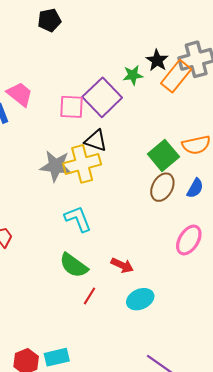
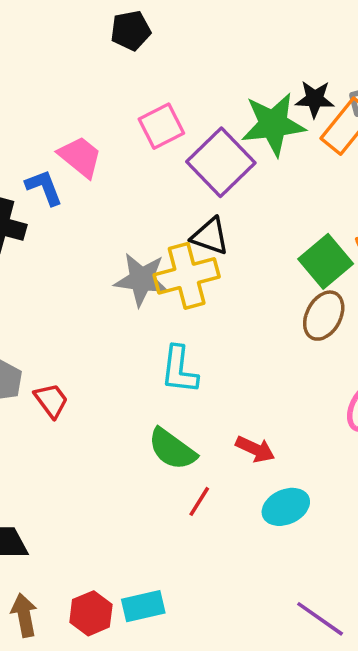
black star: (157, 60) -> (315, 99), turned -30
green star: (133, 75) -> (273, 124), size x1.8
pink square: (72, 107) -> (161, 126), moved, turned -30
cyan L-shape: (78, 219) -> (179, 370), turned -152

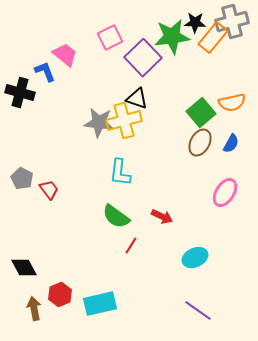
cyan ellipse: (286, 507) -> (195, 258), moved
cyan rectangle: (143, 606) -> (100, 304), size x1.4
red hexagon: (91, 613) -> (60, 295), moved

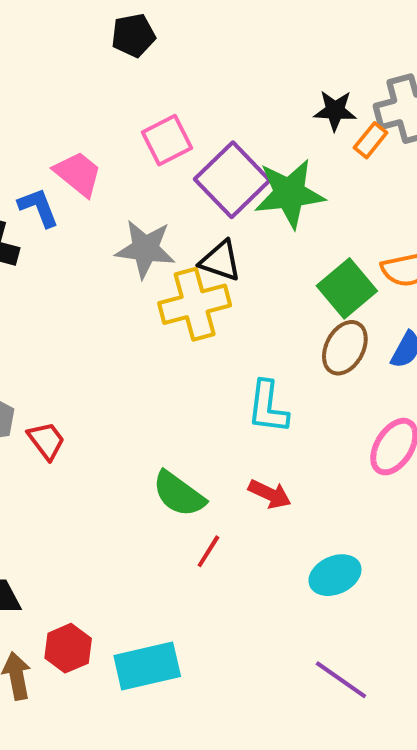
green star: (172, 37) -> (290, 194), moved
orange rectangle: (213, 38) -> (371, 140), size x0.6
gray star: (99, 123) -> (145, 249), moved
cyan L-shape: (120, 173) -> (268, 407), moved

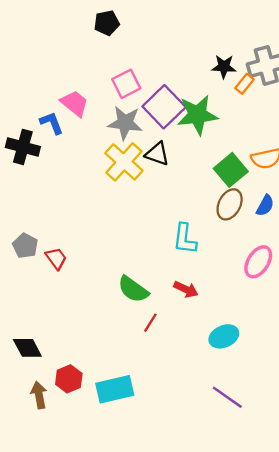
gray star: (145, 249) -> (125, 123), moved
yellow cross: (195, 304) -> (124, 162), moved, turned -33

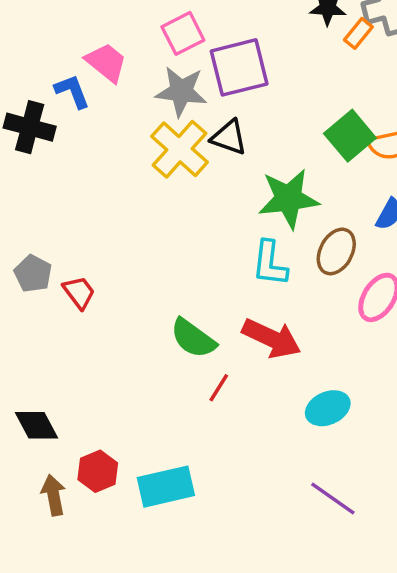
purple square: (164, 107) -> (239, 67), turned 30
green star: (197, 115) -> (289, 199), moved
green square: (231, 170) -> (350, 136), moved
brown ellipse: (230, 204) -> (336, 251), moved
red arrow: (186, 289) -> (272, 338), size x1.6

